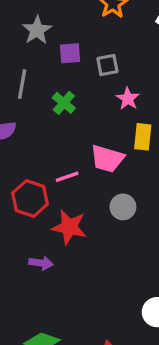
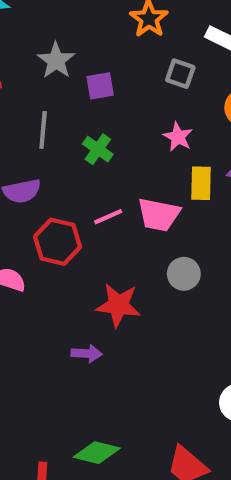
gray square: (107, 65) -> (180, 74), moved, turned 35
pink line: (67, 177) -> (108, 217), moved
red hexagon: (30, 198) -> (57, 242), moved

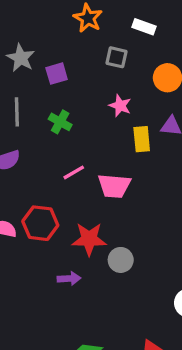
pink trapezoid: (159, 215) -> (114, 186), moved
red hexagon: (57, 242) -> (40, 223), moved
gray circle: (184, 274) -> (121, 260), moved

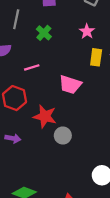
pink line: (74, 172) -> (32, 67), moved
purple arrow: (69, 279) -> (13, 138), moved

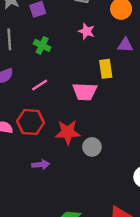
yellow rectangle: (96, 57) -> (106, 69), moved

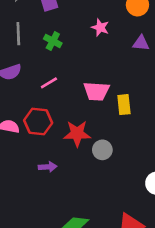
yellow rectangle: (106, 69) -> (124, 105), moved

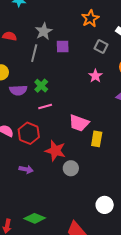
gray line: (18, 34) -> (34, 53), moved
green cross: (53, 41) -> (41, 86), moved

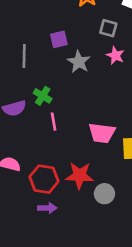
gray star: (44, 31) -> (79, 62), moved
pink star: (95, 76) -> (115, 55), moved
pink line: (45, 107) -> (54, 122), turned -72
red hexagon: (29, 133) -> (44, 179), moved

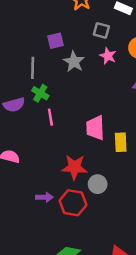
gray line: (24, 56) -> (33, 68), moved
pink trapezoid: (102, 133) -> (95, 128), turned 80
red hexagon: (44, 179) -> (73, 203), moved

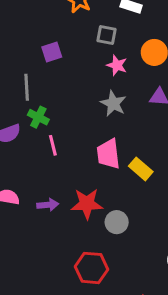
gray star: (74, 62) -> (113, 103), moved
yellow rectangle: (121, 142) -> (141, 169), turned -42
purple arrow: (44, 197) -> (48, 205), moved
red hexagon: (73, 203) -> (91, 268), moved

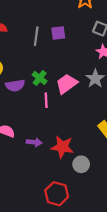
gray line: (27, 87) -> (36, 36), moved
pink trapezoid: (108, 154) -> (67, 84), moved, turned 50

